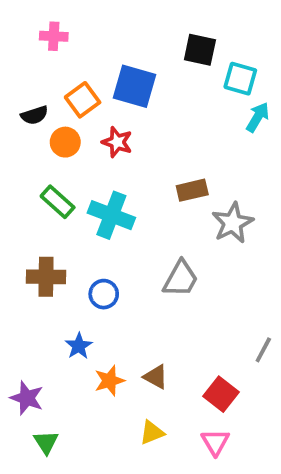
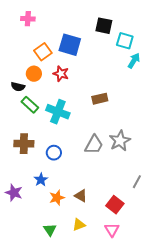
black semicircle: (34, 115) -> (18, 87), moved, turned 32
gray star: (233, 223) -> (120, 141), moved
purple star: (27, 398) -> (14, 193), moved
green triangle: (46, 442) -> (50, 230), moved

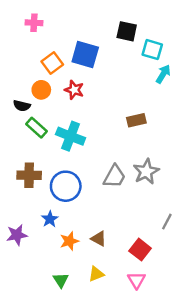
brown rectangle: (100, 99) -> (136, 120), moved
blue circle: (54, 153) -> (66, 186), size x1.6
purple star: (14, 193) -> (17, 235), turned -30

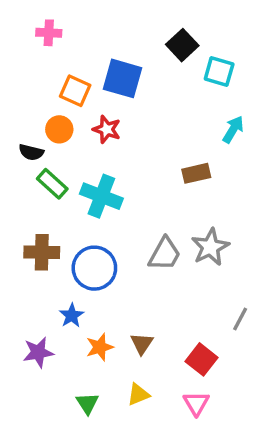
black square: (127, 31) -> (182, 45), turned 35
orange square: (52, 63) -> (75, 91), turned -30
cyan arrow: (163, 74) -> (233, 129), moved
purple star: (17, 235) -> (38, 352), moved
brown triangle: (99, 239) -> (142, 344), turned 35

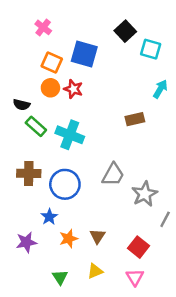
pink cross: (49, 33) -> (43, 27), moved, turned 35
orange circle: (59, 129) -> (50, 88), moved
gray star: (210, 247) -> (145, 194), moved

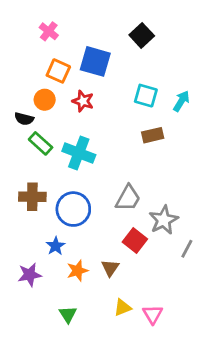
cyan square: (151, 49) -> (146, 96), moved
orange circle: (50, 88) -> (45, 100), moved
red square: (139, 247) -> (135, 241), moved
yellow triangle: (95, 271) -> (123, 308), moved

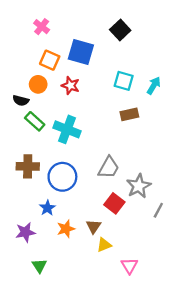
yellow triangle: (123, 308) -> (104, 245), moved
green triangle: (68, 314) -> (39, 266), moved

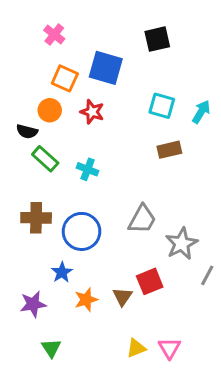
black square: (120, 30) -> (157, 39), turned 30
cyan cross: (67, 129) -> (88, 169), size x0.6
red square: (114, 203) -> (150, 281), moved, turned 30
yellow triangle: (104, 245) -> (136, 348), moved

